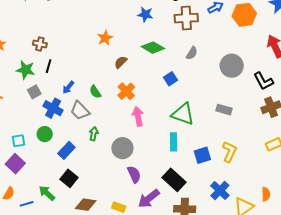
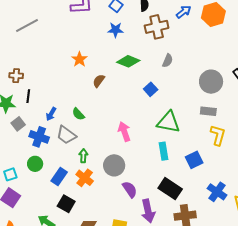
gray circle: (232, 66) -> (211, 82), moved
orange cross: (126, 91) -> (85, 178), moved
yellow L-shape: (229, 152) -> (218, 135), moved
purple arrow: (149, 199) -> (148, 211), turned -55

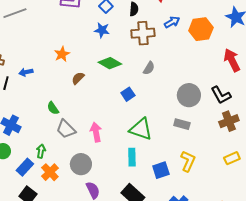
blue arrow: (51, 114) -> (26, 72), moved, turned 40
gray trapezoid: (66, 135) -> (66, 129), moved
yellow L-shape: (218, 135) -> (188, 161), moved
green arrow: (83, 156) -> (41, 151), moved

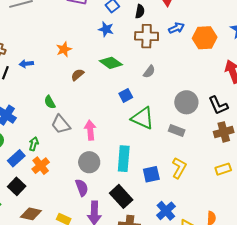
green triangle: (141, 129) -> (143, 118), moved
cyan rectangle: (132, 157) -> (124, 159), size x1.4
gray circle: (81, 164) -> (89, 162), moved

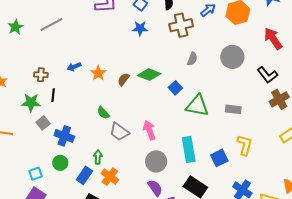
orange star: (64, 49) -> (98, 73), moved
green diamond: (111, 63) -> (149, 75), moved
blue arrow: (26, 64) -> (74, 67), moved
gray circle: (186, 102) -> (232, 57), moved

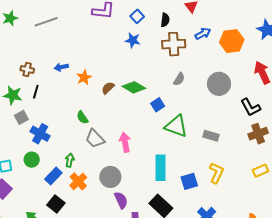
gray circle: (156, 161) -> (110, 177), moved

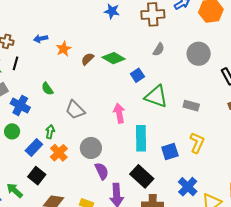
green semicircle: (82, 117) -> (47, 89), moved
pink arrow: (125, 142) -> (119, 113), moved

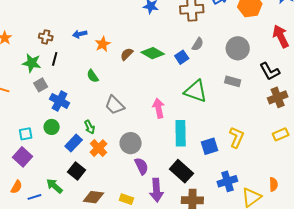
blue square: (137, 75) -> (182, 57), moved
green semicircle: (47, 89) -> (93, 76), moved
gray rectangle: (191, 106) -> (233, 81), moved
green arrow: (50, 132) -> (90, 127), turned 144
blue cross: (188, 187) -> (227, 181), turned 30

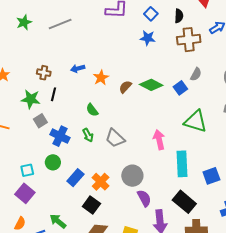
green arrow: (90, 127) -> (88, 135), moved
black square: (76, 171) -> (91, 205), moved

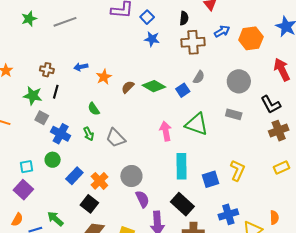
blue square: (151, 14) -> (147, 17), moved
gray square: (40, 121) -> (42, 118), turned -32
pink arrow: (159, 140) -> (166, 131), moved

